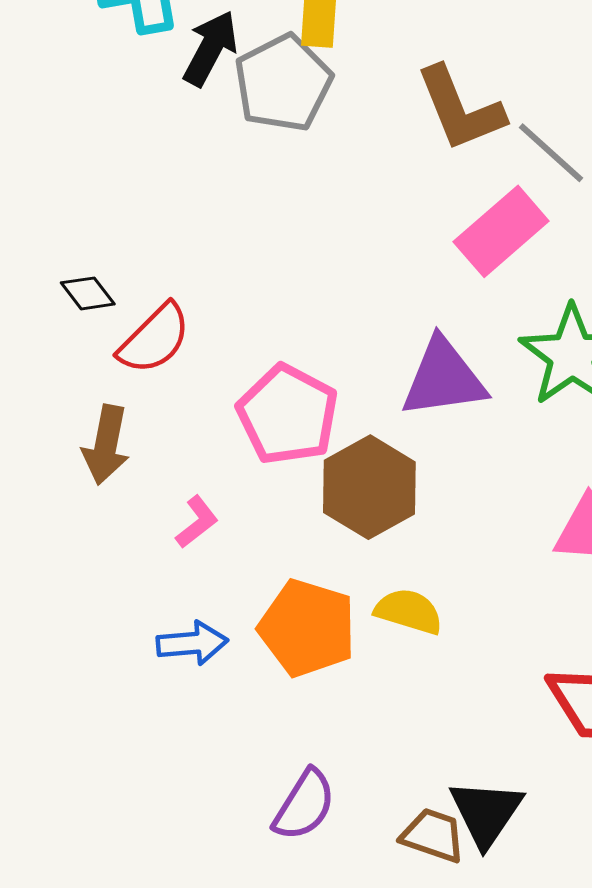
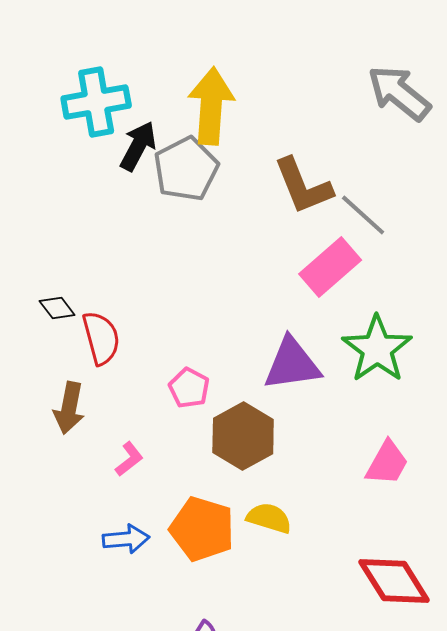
red semicircle: (154, 339) -> (101, 338), turned -60
pink pentagon: (288, 415) -> (189, 388), size x0.6

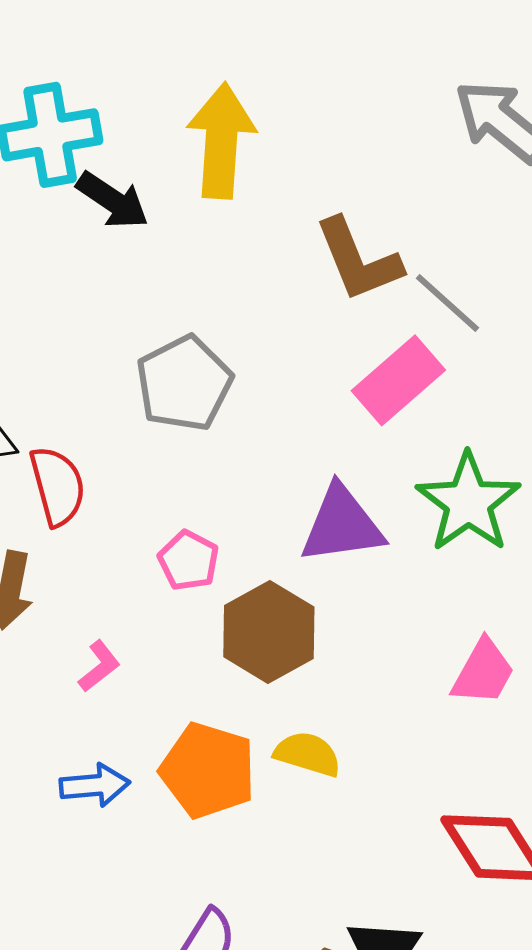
black arrow: (138, 146) -> (113, 200), turned 96
gray pentagon: (186, 169) -> (184, 383), moved

